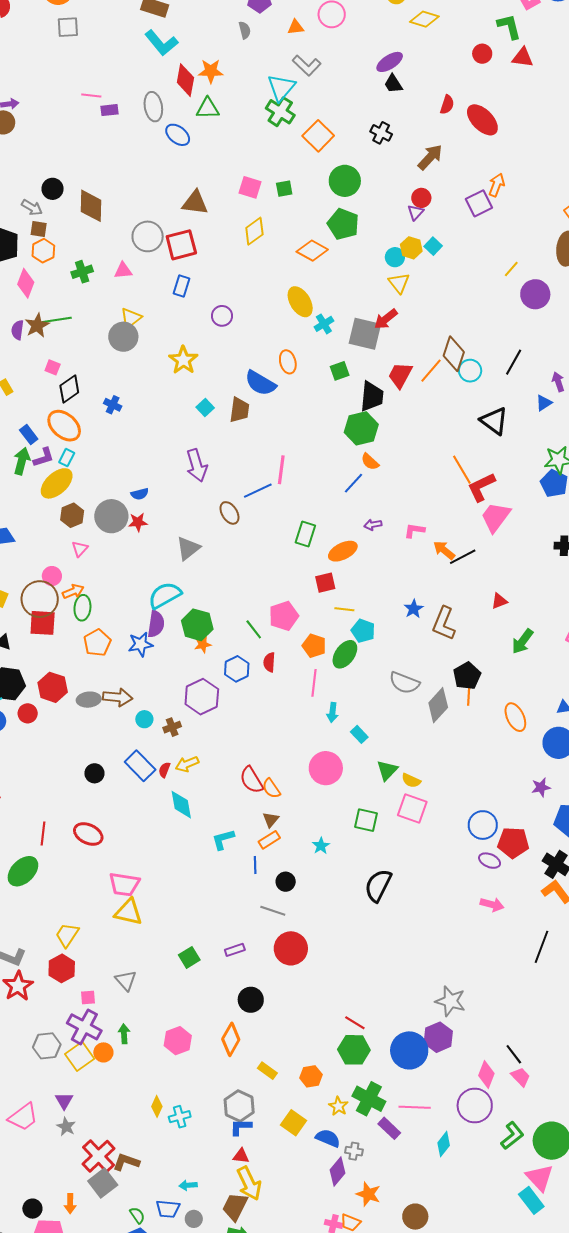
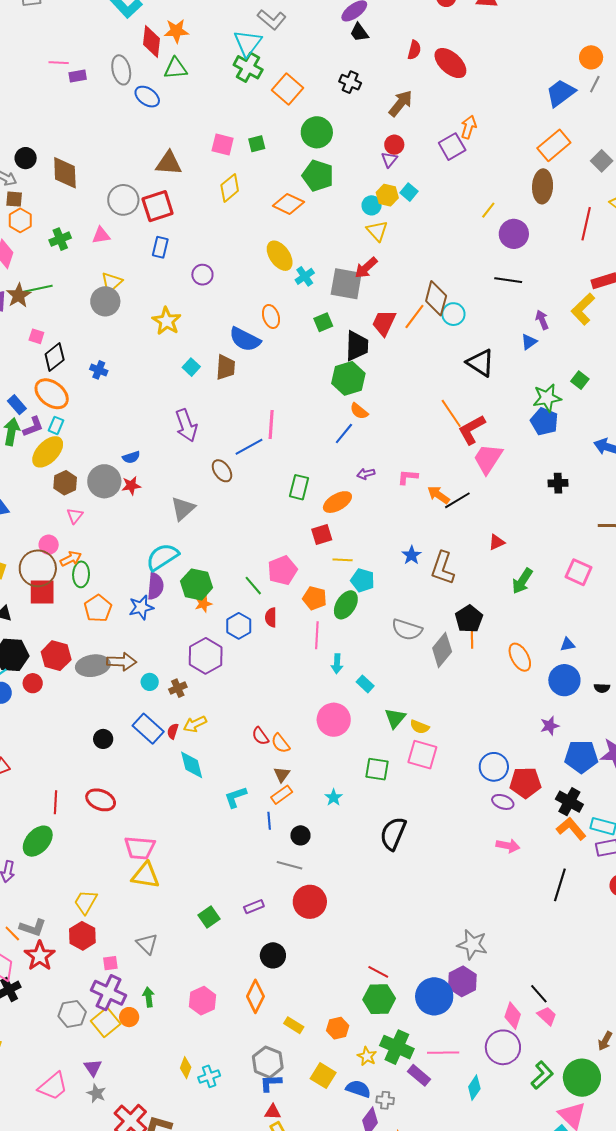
black line: (514, 362) -> (508, 280), moved, turned 72
gray ellipse: (89, 700) -> (93, 666), size x1.4
red semicircle: (252, 780) -> (260, 736), size x0.7

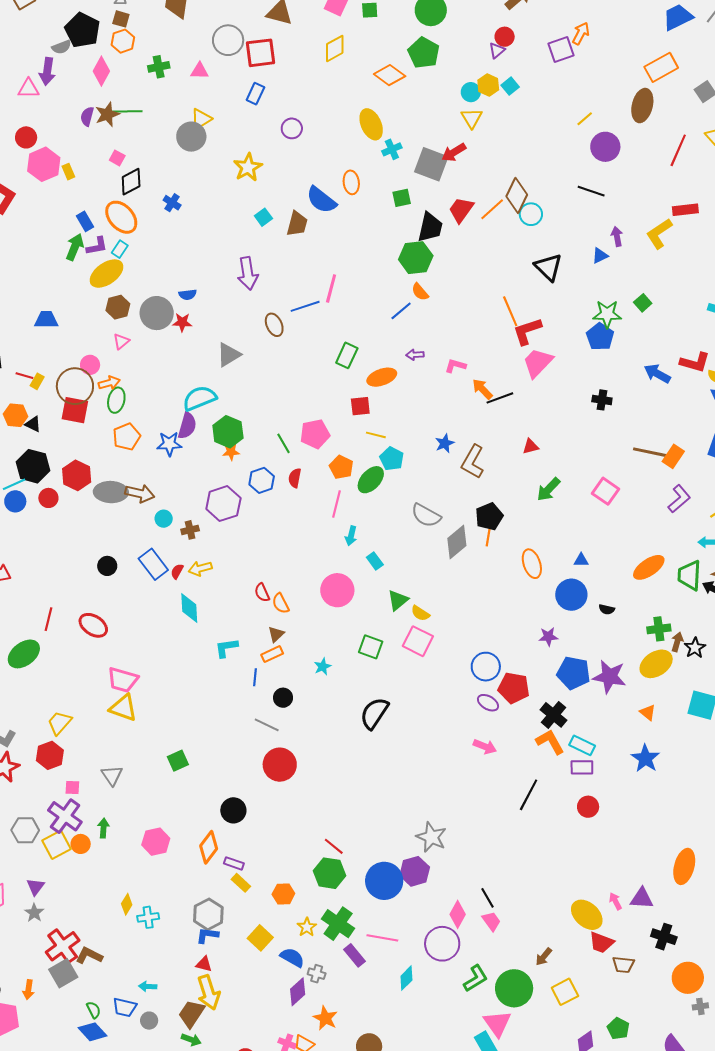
purple rectangle: (254, 907) -> (234, 863), moved, turned 30

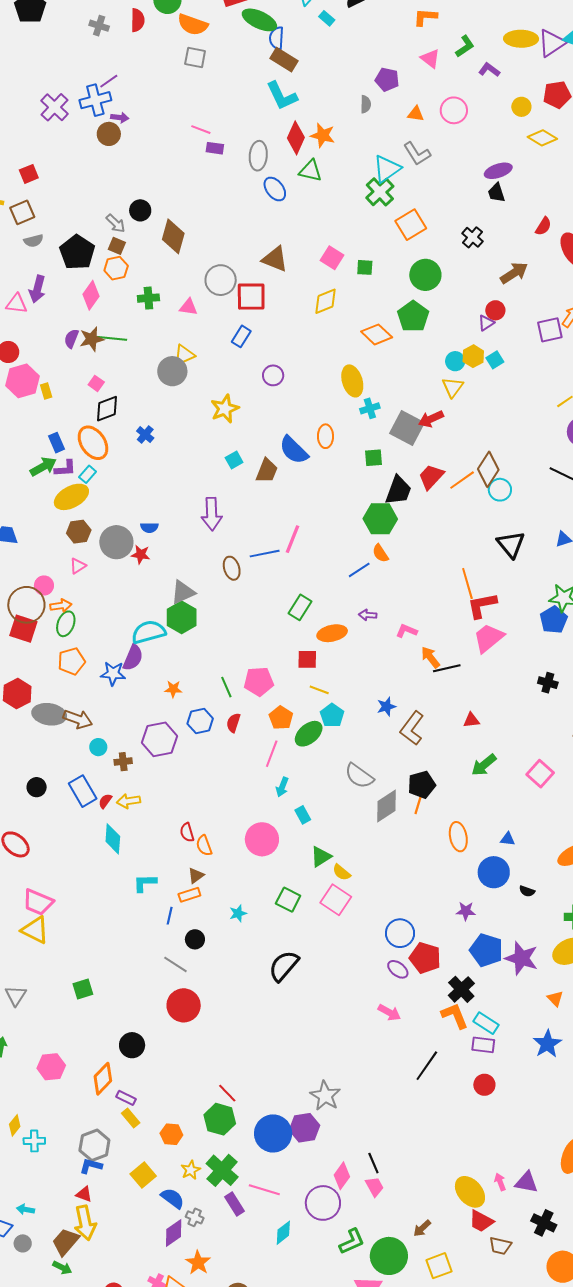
gray semicircle: (62, 47) -> (34, 241), moved
green arrow: (75, 247) -> (43, 467), turned 32
green hexagon: (228, 432) -> (182, 617), moved

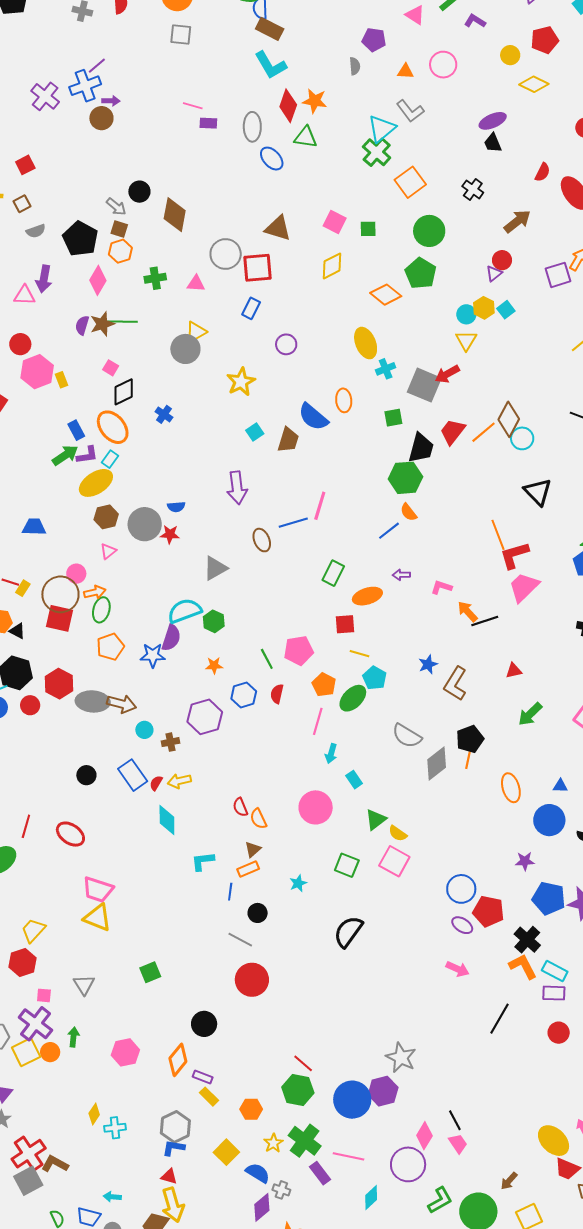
brown square: (22, 212) -> (22, 204), size x0.7
green hexagon: (182, 617) -> (214, 621), moved, size x0.7

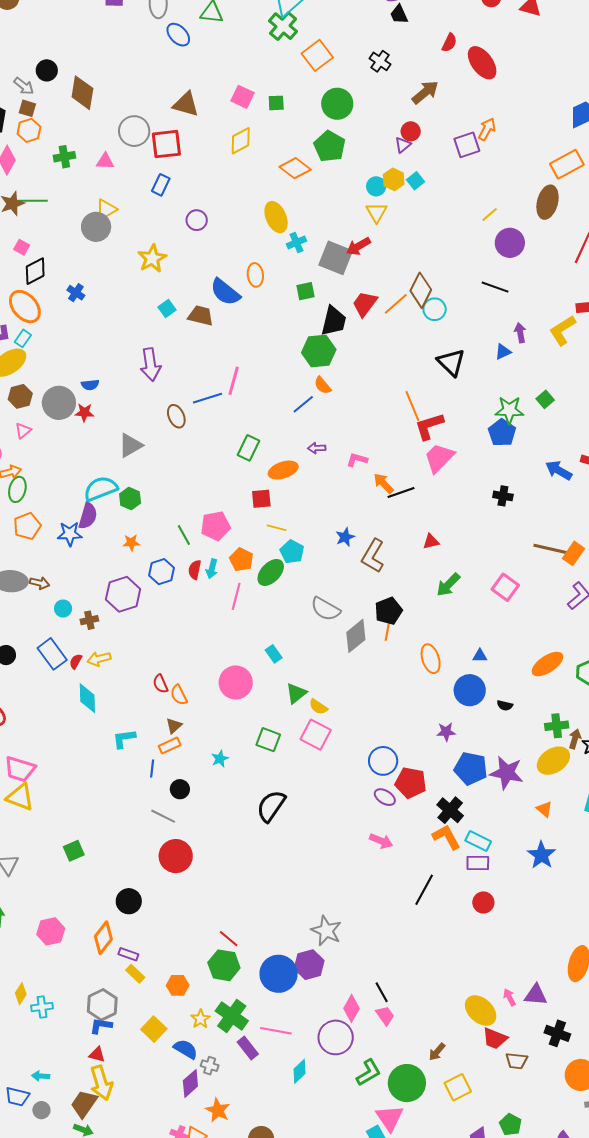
brown trapezoid: (288, 440) -> (201, 316), turned -92
brown arrow: (122, 704) -> (40, 583), size x0.7
cyan arrow: (331, 754) -> (212, 569), moved

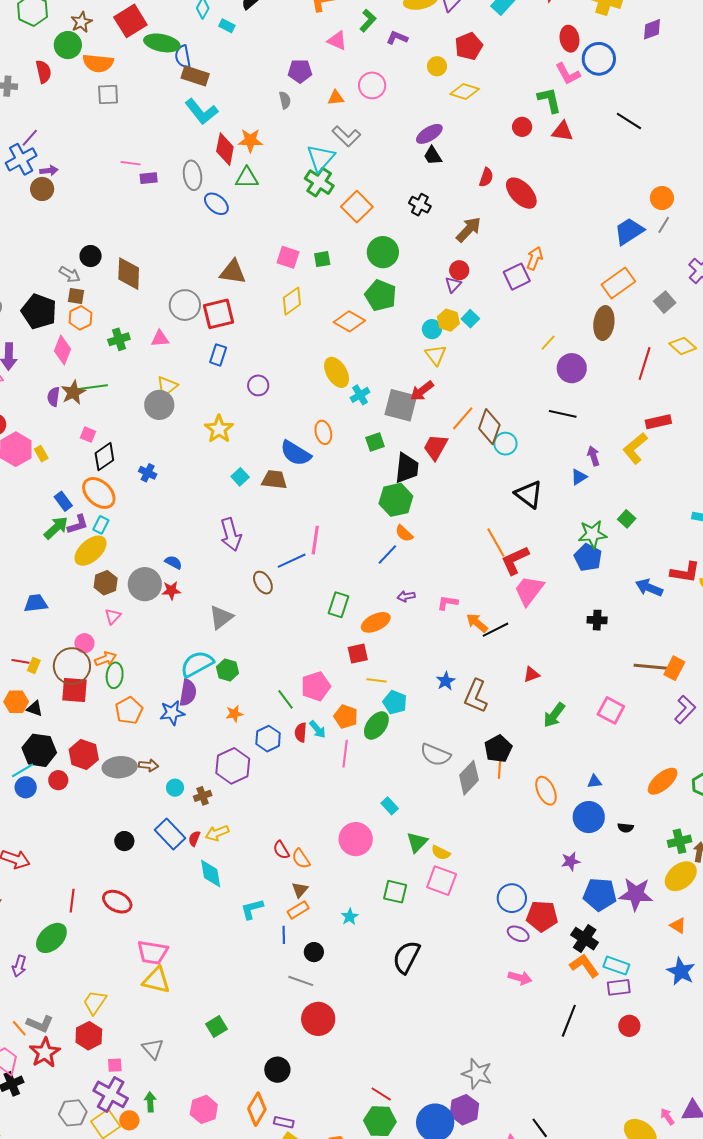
orange line: (396, 304) -> (463, 418), moved
blue semicircle: (90, 385) -> (173, 562), turned -138
cyan arrow: (212, 569) -> (318, 729), turned -48

